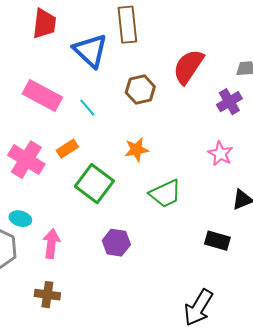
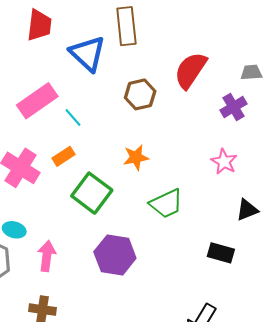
pink rectangle: (42, 96) -> (37, 101), turned -63
cyan line: (87, 108) -> (73, 118), moved
purple hexagon: (116, 243) -> (115, 255), size x1.4

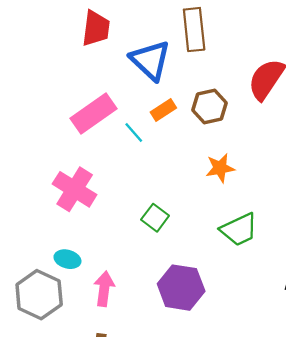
orange rectangle: (63, 156) -> (163, 110), moved
orange star: (136, 157) -> (220, 168), moved
green square: (92, 193) -> (155, 218), size x0.6

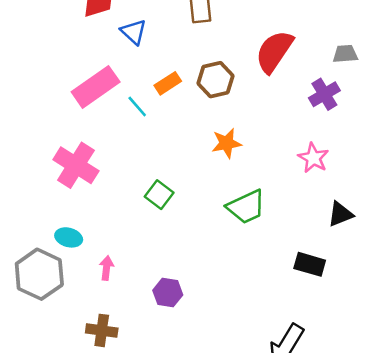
blue triangle: (150, 60) -> (133, 32), moved, size x0.6
purple hexagon: (181, 288) -> (168, 293), moved, size x0.6
pink arrow: (104, 289) -> (107, 268), size x0.7

